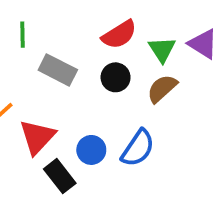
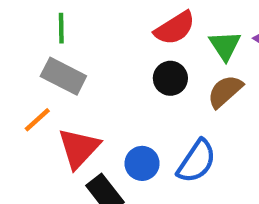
gray rectangle: (58, 70) -> (63, 76), moved

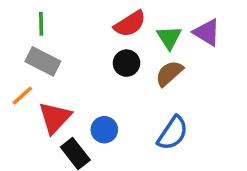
blue semicircle: (197, 161) -> (173, 133), moved

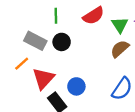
green line: (41, 24) -> (56, 16), moved
black circle: (127, 63) -> (62, 42), moved

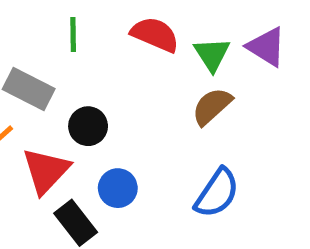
red semicircle: (94, 16) -> (155, 34), turned -125
black circle: (62, 42) -> (88, 126), moved

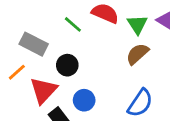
green line: (73, 34) -> (73, 24), moved, turned -48

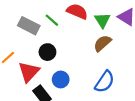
gray rectangle: (34, 44) -> (29, 26), moved

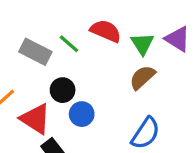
red triangle: (29, 72) -> (35, 119), turned -40
blue circle: (61, 79) -> (82, 114), moved

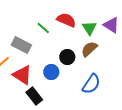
gray rectangle: (35, 52) -> (21, 45), moved
black circle: (63, 90) -> (67, 57), moved

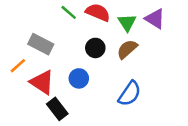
green line: (43, 28) -> (69, 12), moved
black circle: (67, 57) -> (95, 48), moved

